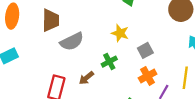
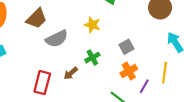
brown trapezoid: (51, 20) -> (36, 19), turned 45
yellow star: (120, 33) -> (92, 25), moved

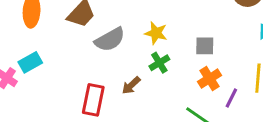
yellow star: (92, 25) -> (156, 33), moved
gray square: (127, 47) -> (205, 46), turned 32

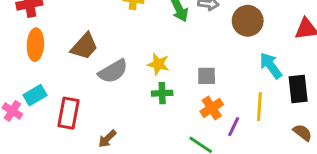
green cross: (159, 63) -> (162, 93), turned 30
brown arrow: (131, 85) -> (107, 139), moved
red rectangle: (93, 100) -> (68, 113), moved

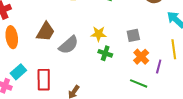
green cross: (162, 93) -> (105, 53), turned 32

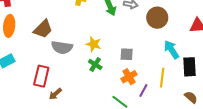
gray semicircle: (69, 45) -> (62, 47), turned 35
red rectangle: (44, 80) -> (41, 76), moved

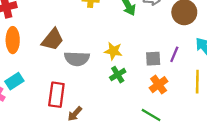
green cross: (95, 64) -> (118, 75), turned 32
purple line: (143, 90) -> (174, 54), moved

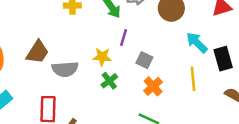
purple line: (174, 54) -> (124, 37), moved
gray square: (153, 59) -> (144, 60), turned 35

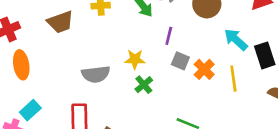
purple line: (124, 37) -> (169, 36), moved
brown trapezoid: (37, 52) -> (60, 22), moved, turned 40
orange cross: (153, 86) -> (204, 69), moved

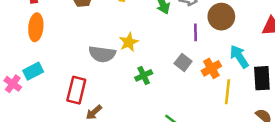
purple line: (169, 36) -> (195, 32), moved, turned -30
yellow star: (135, 59) -> (129, 42), moved, turned 30
orange cross: (204, 69) -> (211, 68), moved

